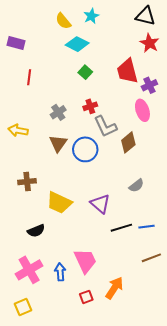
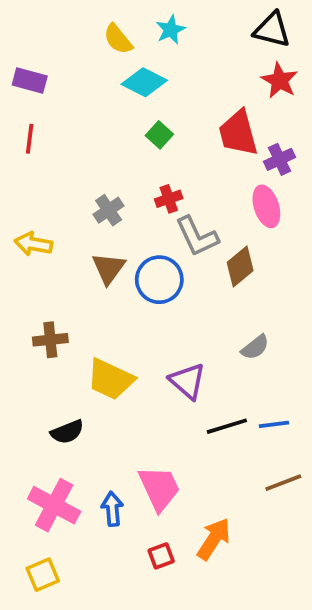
red line: (29, 77) -> (30, 139), moved
pink cross: (29, 270) -> (54, 505), turned -32

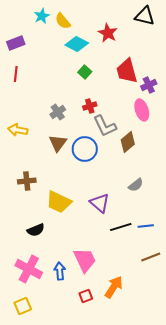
cyan star: (171, 30) -> (42, 16), moved
purple rectangle: (30, 80) -> (16, 43), turned -36
red star: (280, 80) -> (108, 33), moved

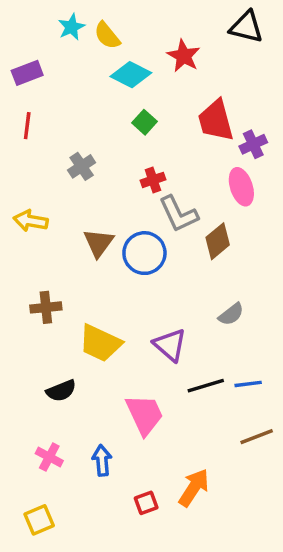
gray cross: (58, 112) -> (82, 166), moved
pink trapezoid: (85, 260) -> (144, 415), moved
pink cross: (29, 269) -> (49, 457), size x0.6

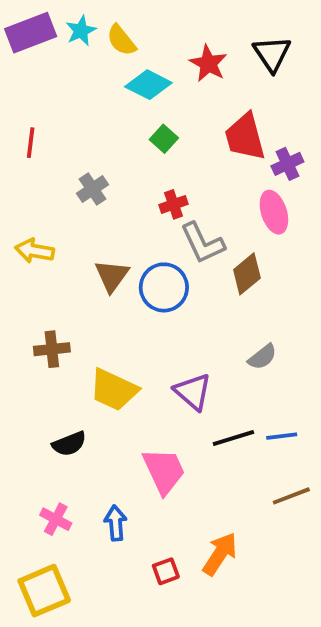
black triangle: (246, 27) -> (272, 54), moved, turned 42
purple rectangle: (27, 73) -> (31, 33), moved, size x1.4
yellow square: (39, 520) -> (44, 591), size x1.5

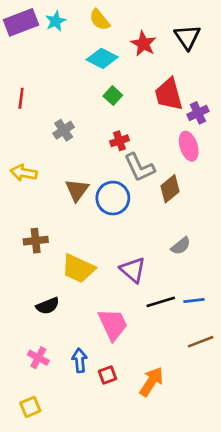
yellow semicircle: (121, 40) -> (100, 20), moved
red square: (166, 571) -> (108, 375), moved
yellow square: (44, 591) -> (30, 407), size x0.6

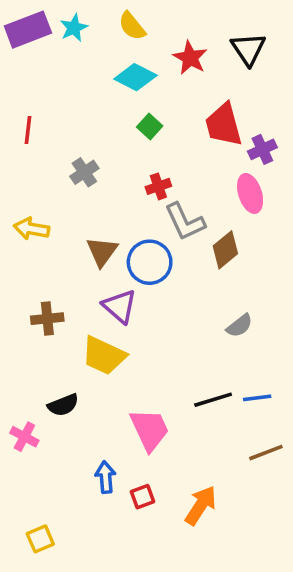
purple triangle: (133, 270) -> (120, 306), moved
pink cross: (38, 358) -> (24, 437), moved

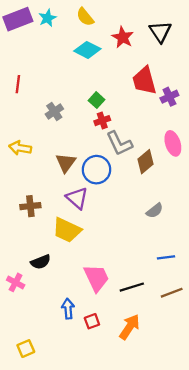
green square: (150, 126) -> (96, 100), moved
pink ellipse: (250, 193) -> (173, 143), moved
black line: (213, 400) -> (132, 287), moved

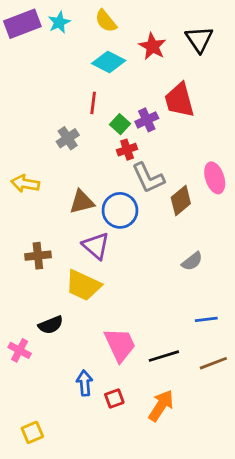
red line: (18, 84) -> (93, 103), moved
purple cross: (169, 97) -> (147, 120), moved
brown triangle: (66, 163) -> (82, 202), turned 40

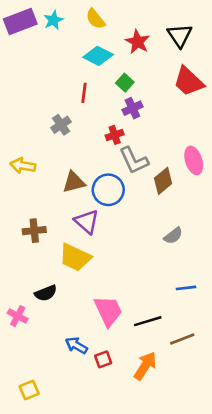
red trapezoid: (179, 100) -> (189, 81), moved, turned -32
green square: (120, 124) -> (125, 83), moved
brown line: (213, 363) -> (182, 339), moved
blue arrow: (85, 383) -> (76, 345), turned -55

